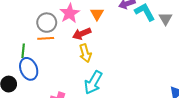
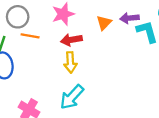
orange triangle: (97, 14) -> (104, 23), moved
gray circle: (47, 23) -> (18, 17), moved

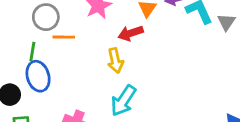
red arrow: (71, 40) -> (131, 33), moved

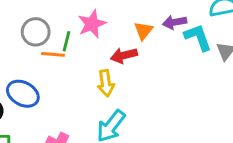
green line: (32, 51) -> (67, 41), moved
blue ellipse: (38, 76) -> (23, 94), turned -48

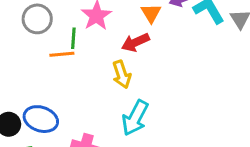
gray circle: (36, 32) -> (37, 19), moved
blue ellipse: (23, 94) -> (41, 119), moved

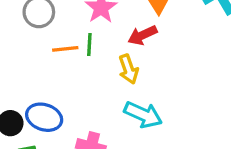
green line: (73, 38) -> (89, 45), moved
cyan arrow: (135, 118) -> (143, 115), turned -93

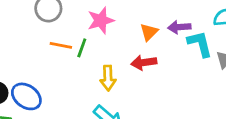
red arrow: (142, 35) -> (144, 63), moved

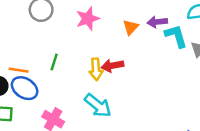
orange line: (61, 45) -> (19, 70), moved
green line: (82, 48) -> (54, 62), moved
red arrow: (144, 63) -> (112, 66), moved

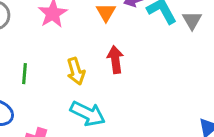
red arrow: (112, 66) -> (115, 60), moved, turned 105

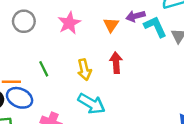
green line: (24, 74) -> (44, 69), turned -35

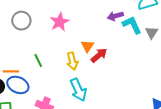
orange triangle: (111, 25) -> (87, 46), moved
red arrow: (116, 63) -> (99, 55), turned 54
cyan arrow: (91, 104) -> (78, 90), turned 35

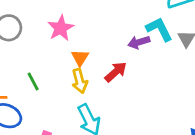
purple arrow: (115, 16) -> (139, 42), moved
orange triangle: (87, 46) -> (80, 58), moved

